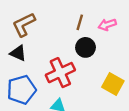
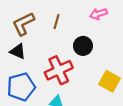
brown line: (80, 22) -> (56, 22), moved
pink arrow: (107, 25) -> (98, 14), moved

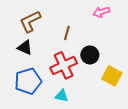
brown line: (56, 22) -> (67, 33), moved
black circle: (83, 46) -> (90, 55), moved

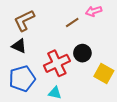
brown line: (67, 33) -> (72, 22), moved, turned 40

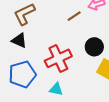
black circle: (82, 53) -> (94, 47), moved

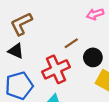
brown line: (74, 16) -> (71, 43), moved

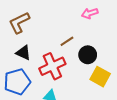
black triangle: (16, 51) -> (23, 53), moved

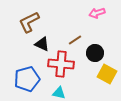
black triangle: (23, 53) -> (42, 44), moved
red cross: (52, 66) -> (61, 64), turned 30

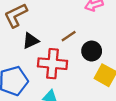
black triangle: (42, 44) -> (31, 41), turned -49

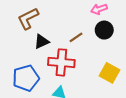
black circle: (92, 51) -> (104, 30), moved

